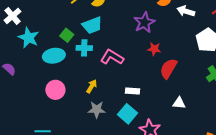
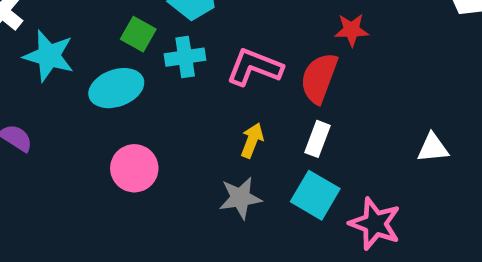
red semicircle: (168, 69) -> (319, 78), moved
yellow arrow: (92, 86) -> (252, 140), moved
white rectangle: (132, 91) -> (317, 139), turned -64

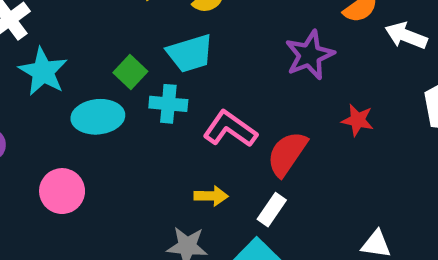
red star: (352, 30) -> (358, 120), moved
yellow arrow: (252, 140) -> (211, 196), turned 56
pink circle: (134, 168) -> (62, 191), moved

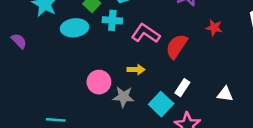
pink circle: (62, 191) -> (99, 82), moved
white rectangle: (272, 210) -> (182, 88), moved

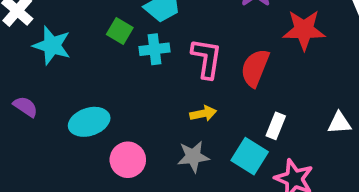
cyan ellipse: (75, 28) -> (89, 122), moved
red star: (214, 28) -> (304, 30), size x1.6
pink L-shape: (146, 33) -> (207, 58), turned 76
pink circle: (99, 82) -> (128, 160), moved

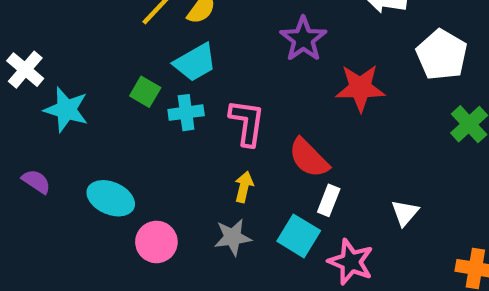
red semicircle: (255, 68) -> (309, 158), moved, turned -66
yellow arrow: (203, 113) -> (244, 187), turned -65
cyan ellipse: (89, 122) -> (111, 198), turned 42
white triangle: (339, 123) -> (405, 213), moved, turned -45

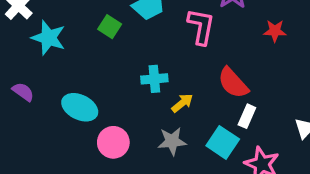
red star: (360, 88) -> (275, 31), size x0.6
cyan cross: (186, 113) -> (154, 79), moved
pink L-shape: (247, 123) -> (201, 27), moved
yellow arrow: (244, 187) -> (182, 103), turned 35

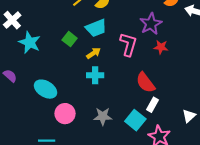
red star: (275, 31) -> (161, 47), moved
yellow arrow: (182, 103) -> (93, 53), moved

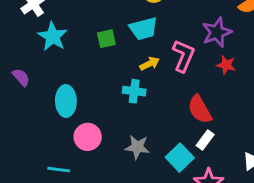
green square: (70, 39) -> (106, 39), turned 32
yellow arrow: (93, 53) -> (150, 64), moved
cyan ellipse: (46, 89) -> (66, 101), turned 50

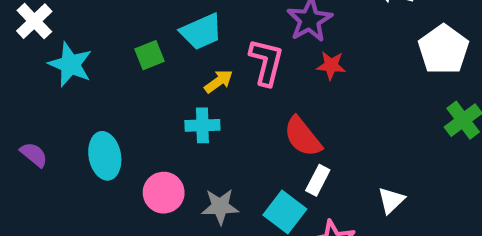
purple semicircle: (21, 77) -> (34, 155), moved
pink circle: (88, 137) -> (164, 193), moved

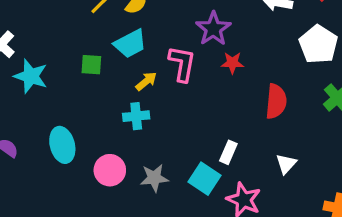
green square: (149, 55) -> (91, 65), turned 30
red semicircle: (303, 137) -> (276, 101), moved, turned -132

